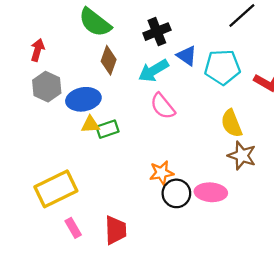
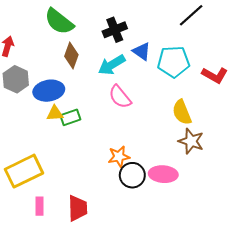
pink rectangle: (73, 228) -> (39, 206), turned 30

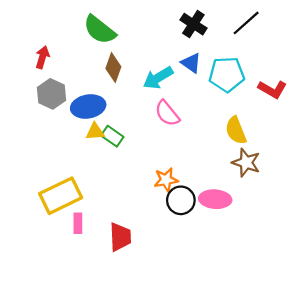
black cross: (115, 30) -> (193, 24), moved, turned -35
green rectangle: (70, 117) -> (112, 136), turned 54
pink rectangle: (39, 206) -> (78, 223), moved

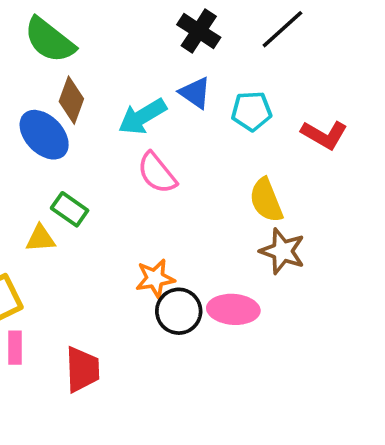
cyan pentagon: (227, 74) -> (252, 111), size x0.7
blue ellipse: (88, 106) -> (44, 135), moved, turned 56
yellow triangle: (95, 132) -> (40, 238), moved

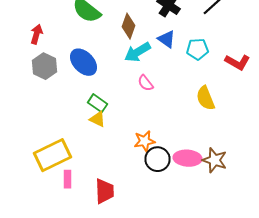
brown diamond: (71, 100) -> (128, 26), moved
pink semicircle: (157, 173) -> (146, 83), size x0.7
yellow triangle: (40, 238) -> (98, 119), moved, turned 30
brown star: (282, 251) -> (214, 160), moved

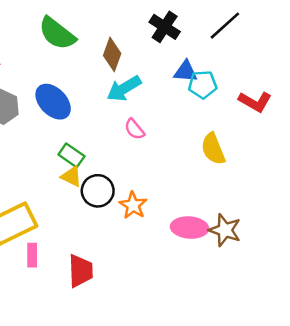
blue triangle: (166, 39) -> (186, 71), moved, turned -30
orange star: (144, 141) -> (133, 205), turned -30
black circle: (158, 159) -> (98, 191), moved

